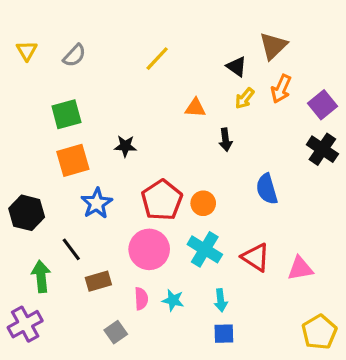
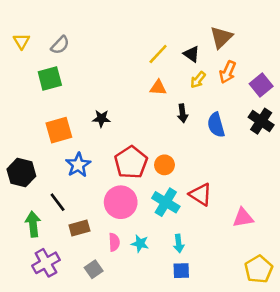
yellow line: (157, 59) -> (158, 54), moved
green square: (66, 114) -> (50, 79), moved
blue semicircle: (267, 189) -> (216, 125), moved
red triangle: (256, 257) -> (201, 195), moved
purple cross: (25, 324) -> (46, 263), moved

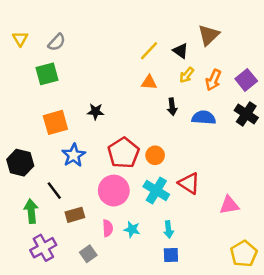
orange arrow: (228, 72) -> (213, 80), moved
blue semicircle: (216, 125) -> (204, 118), turned 110

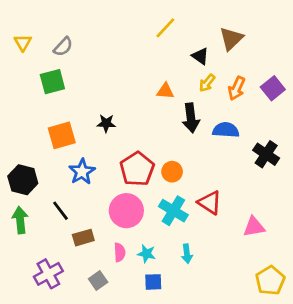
yellow line: (149, 51) -> (165, 28), moved
black arrow: (172, 107) -> (191, 118), size x1.5
black cross: (246, 114) -> (266, 154), moved
green arrow: (31, 211) -> (20, 220), moved
blue square: (171, 255) -> (153, 282), moved

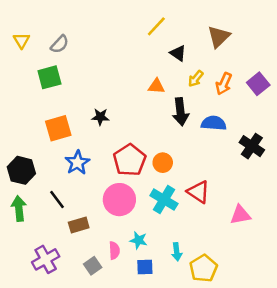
black triangle: (200, 56) -> (178, 53), moved
pink semicircle: (120, 252) -> (114, 250), moved
cyan arrow: (187, 254) -> (177, 252), moved
yellow pentagon: (270, 281) -> (203, 268), moved

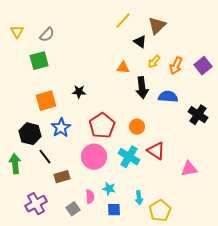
brown triangle: (219, 37) -> (157, 26), moved
orange circle: (163, 163) -> (137, 127), moved
black hexagon: (21, 170) -> (30, 134), moved

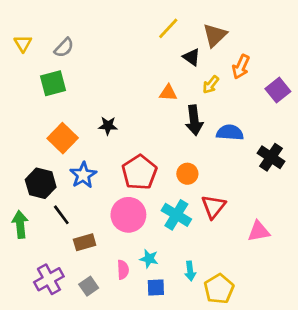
orange arrow: (176, 66) -> (241, 67), moved
orange square: (46, 101) -> (63, 138), turned -30
red triangle: (156, 151) -> (213, 207), turned 36
gray square: (73, 209) -> (89, 286), moved

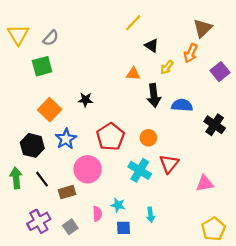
brown triangle: (215, 35) -> (203, 28), moved
yellow triangle: (23, 43) -> (18, 35), size x1.5
black line: (61, 215) -> (42, 179), moved
pink circle: (128, 215) -> (88, 169), moved
yellow pentagon: (219, 289) -> (213, 229), moved

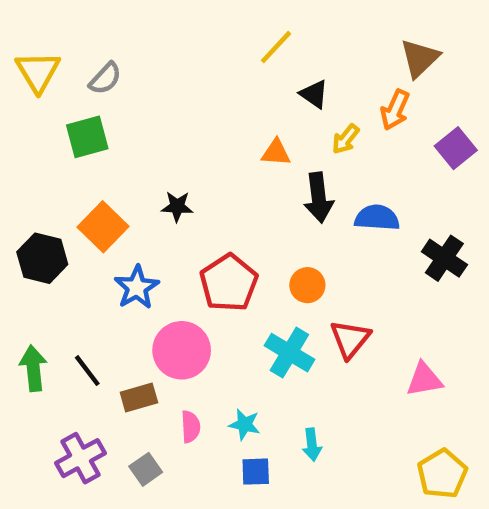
black hexagon: (32, 145) -> (42, 258), moved
pink semicircle: (97, 214) -> (191, 427), moved

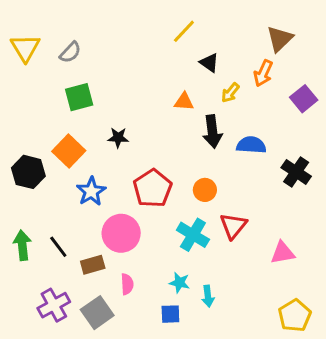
green square: (87, 137) -> (79, 97), moved
cyan star: (244, 424) -> (179, 283), moved
gray square: (146, 469) -> (97, 313), size x1.5

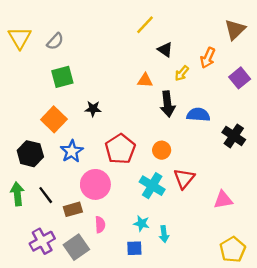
brown triangle: (280, 39) -> (235, 29), moved
black hexagon: (28, 172) -> (30, 154), moved

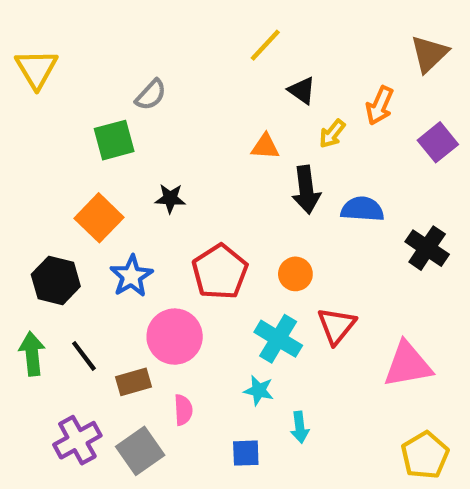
gray semicircle: (55, 41) -> (151, 95), moved
pink triangle: (223, 200) -> (408, 365), size x1.4
cyan star: (142, 223) -> (259, 391), moved

